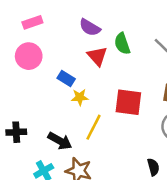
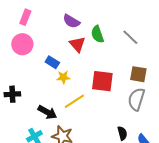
pink rectangle: (32, 22) -> (25, 17), turned -49
yellow line: (93, 127) -> (74, 101), turned 30
black cross: (16, 132) -> (12, 94), moved

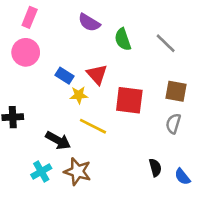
red triangle: (77, 44) -> (97, 74), moved
gray semicircle: (136, 99) -> (173, 124), size x0.7
yellow line: (74, 101) -> (93, 126), turned 60

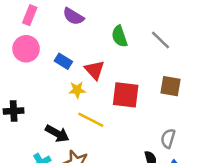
purple semicircle: (89, 23) -> (73, 16), moved
blue rectangle: (65, 76) -> (63, 61), moved
gray semicircle: (173, 124) -> (168, 138), moved

